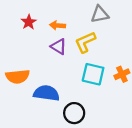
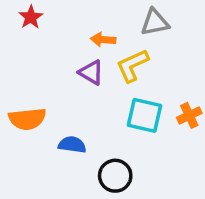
red star: (29, 22) -> (31, 17), moved
orange arrow: (58, 25) -> (103, 40), moved
blue semicircle: (46, 93) -> (72, 145), size x0.7

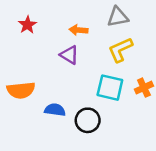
red star: (31, 17) -> (27, 25), moved
yellow L-shape: (132, 65) -> (120, 50), moved
black circle: (115, 176) -> (88, 120), moved

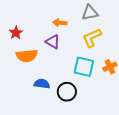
red star: (27, 25) -> (16, 33), moved
orange semicircle: (21, 90) -> (27, 56), moved

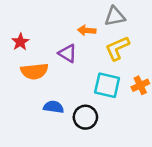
orange arrow: (60, 23) -> (87, 30), moved

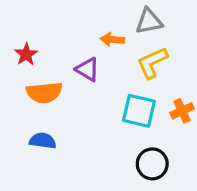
blue semicircle: (54, 107) -> (43, 141), moved
black circle: (85, 117) -> (152, 164), moved

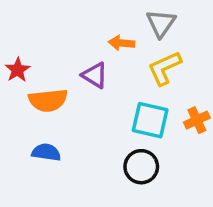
gray triangle: (149, 21) -> (161, 23), turned -44
red star: (26, 54) -> (18, 70), moved
black circle: (152, 164) -> (141, 167), moved

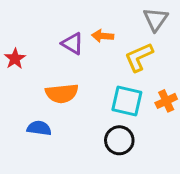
gray triangle: (161, 23) -> (156, 19), moved
purple triangle: (95, 75) -> (72, 43), moved
orange semicircle: (48, 100) -> (62, 93), moved

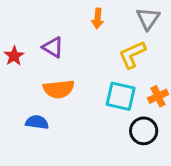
orange arrow: (103, 36) -> (98, 19), moved, turned -90
purple triangle: (72, 43) -> (53, 47), moved
black circle: (119, 140) -> (144, 131), moved

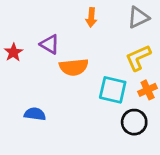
gray triangle: (148, 19) -> (138, 17), turned 30
yellow L-shape: (132, 55) -> (138, 58), moved
orange semicircle: (59, 89) -> (74, 67), moved

